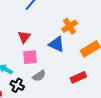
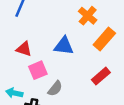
orange cross: (70, 26) -> (88, 16), moved
red triangle: (24, 37) -> (24, 49), turned -32

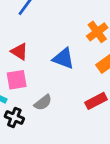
pink square: (38, 70) -> (17, 80), moved

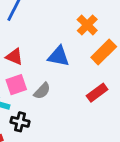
gray semicircle: (43, 103) -> (42, 91), moved

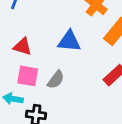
pink square: (16, 85) -> (28, 76), turned 35

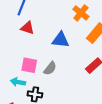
red triangle: (23, 47) -> (28, 28), moved

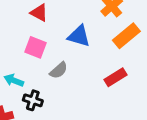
pink square: (29, 65) -> (36, 47), moved

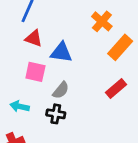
blue triangle: (79, 36) -> (61, 52), moved
black cross: (33, 100) -> (56, 114), moved

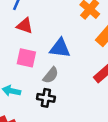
blue triangle: (61, 52) -> (60, 48), moved

